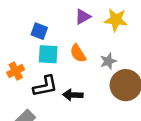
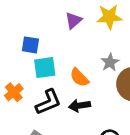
orange semicircle: (78, 53) -> (79, 77), moved

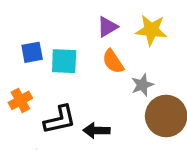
blue square: (30, 45) -> (32, 52), moved, turned -30
cyan square: (45, 68) -> (64, 61), moved
orange semicircle: (79, 77) -> (113, 61), moved

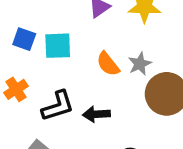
blue square: (32, 52) -> (24, 39), turned 35
orange semicircle: (113, 61) -> (108, 64), moved

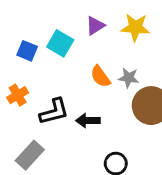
cyan square: (58, 46) -> (60, 43), moved, turned 30
gray star: (140, 64) -> (129, 78), turned 30

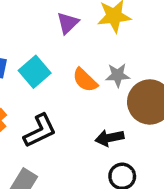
cyan square: (60, 43) -> (35, 72), moved, turned 30
black arrow: (88, 121) -> (109, 138), moved

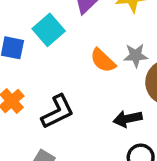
cyan square: (35, 72) -> (49, 30), moved

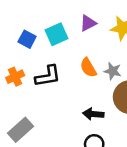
black L-shape: (58, 112) -> (48, 76), moved

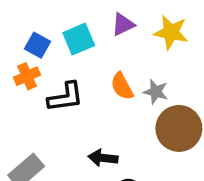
orange cross: (15, 77) -> (27, 76), moved
black arrow: (93, 114) -> (103, 158), moved

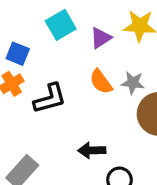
purple triangle: (123, 24) -> (101, 38), moved
cyan square: (79, 39) -> (61, 25), moved

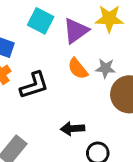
cyan square: (61, 25) -> (41, 21), turned -30
purple triangle: (101, 38) -> (76, 31), size x1.4

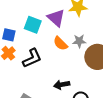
cyan square: (41, 21) -> (33, 25), moved
purple triangle: (76, 31) -> (56, 18), turned -36

